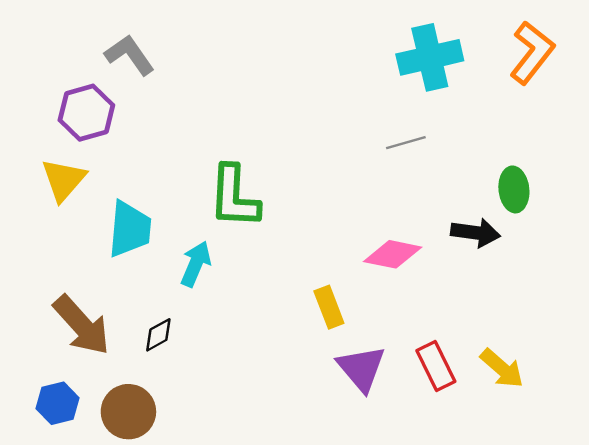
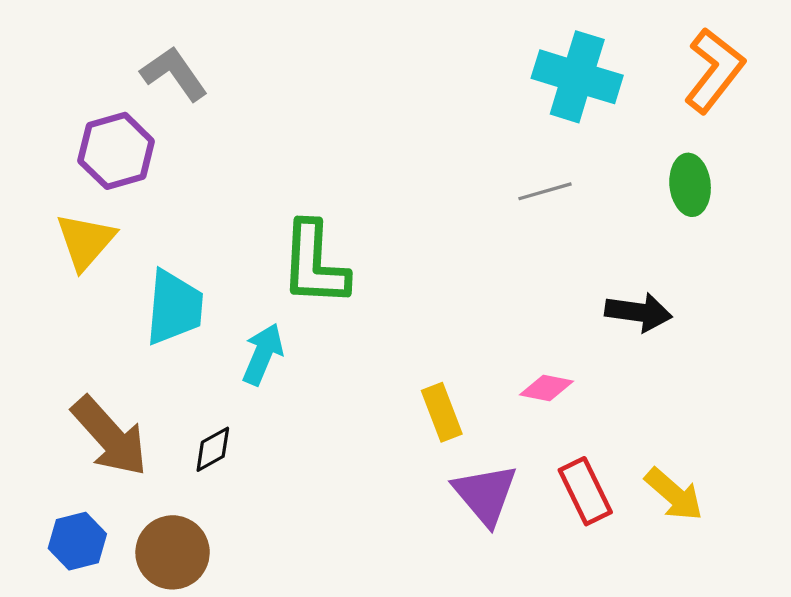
cyan cross: (430, 57) -> (577, 77), turned 30
green ellipse: (514, 189) -> (690, 185), moved
pink diamond: (393, 254) -> (547, 388), moved, size x0.7

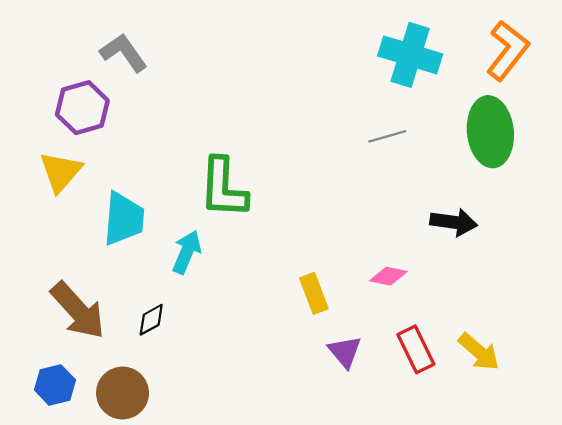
green ellipse: (690, 185) -> (490, 132), size x1.6
purple triangle: (485, 494) -> (345, 352), size x0.7

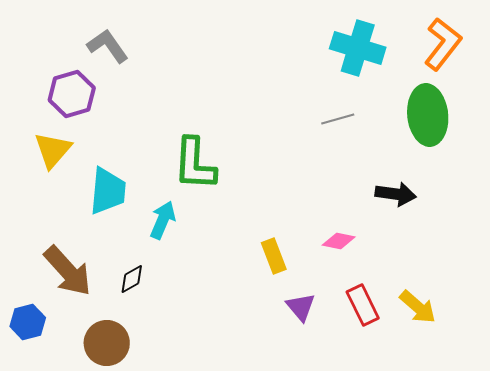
blue hexagon: (55, 385) -> (28, 322), moved

